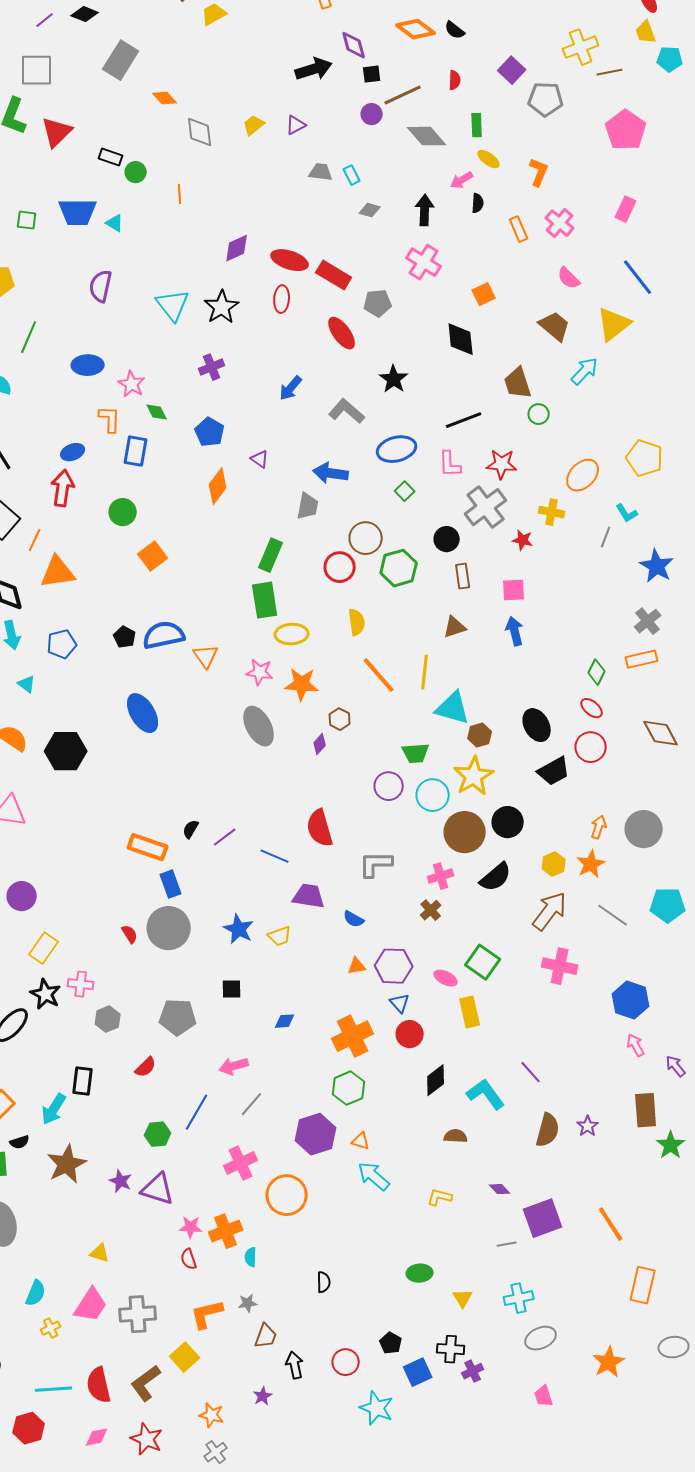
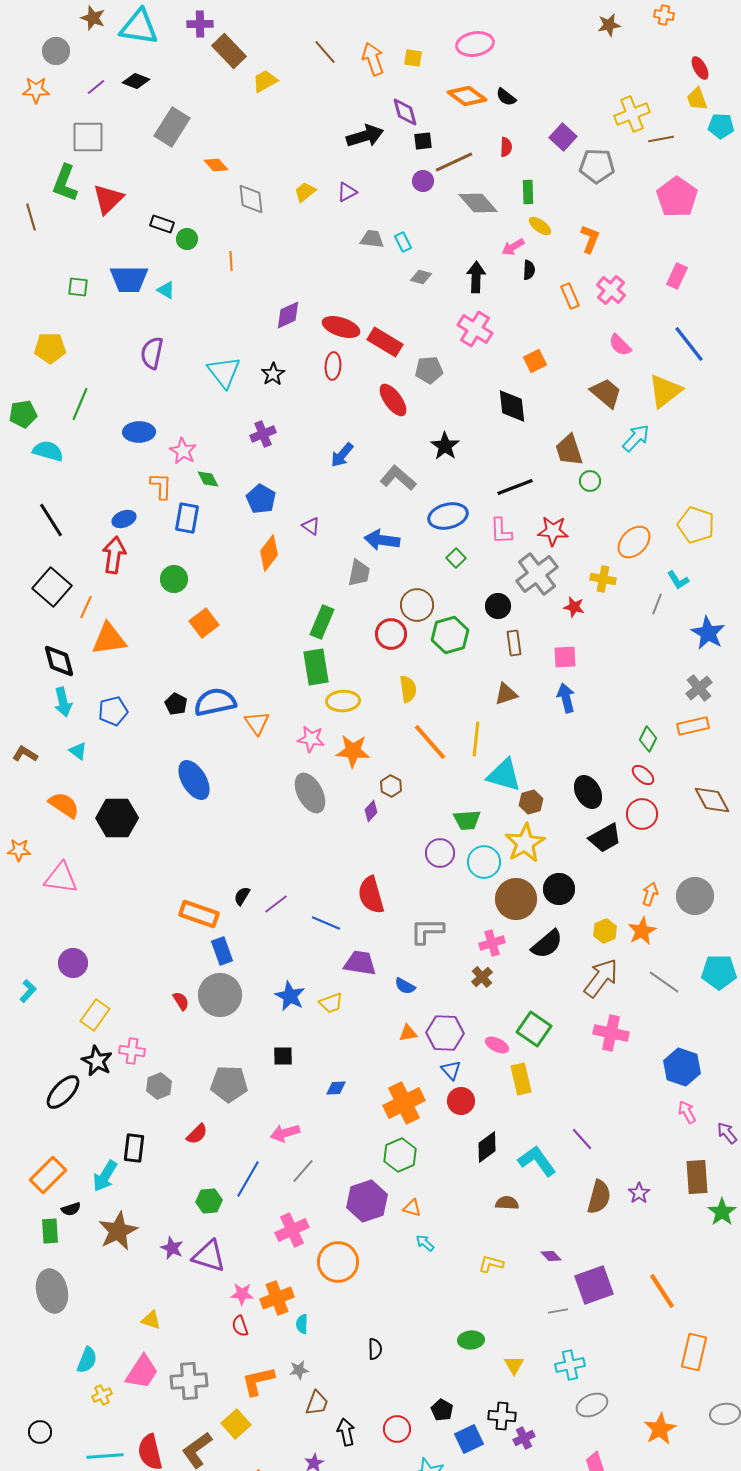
black star: (222, 307) -> (273, 374), size x0.7
cyan arrow: (374, 1176) -> (425, 1243), size x0.6

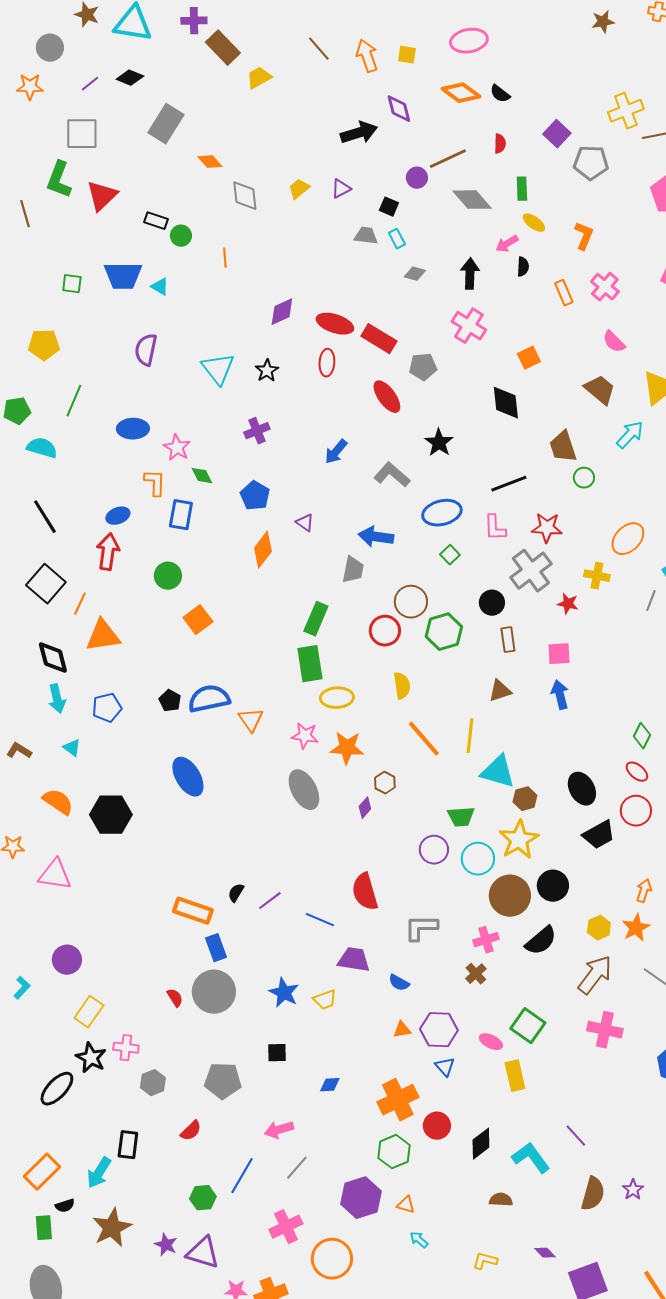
black square: (423, 141) -> (389, 207), moved, turned 30
red circle: (461, 1101) -> (437, 1126), moved

